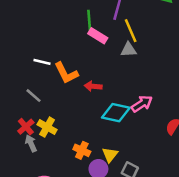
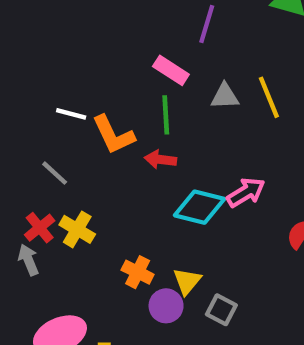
green line: (89, 21) -> (166, 115), moved
yellow line: (131, 31) -> (269, 97), moved
gray arrow: (31, 143) -> (28, 260), moved

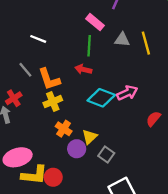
orange L-shape: (113, 135) -> (49, 79), moved
yellow cross: (77, 229) -> (53, 102), moved, turned 30

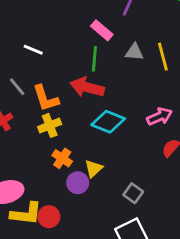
red arrow: (83, 69) -> (87, 87), size x1.6
pink arrow: (127, 93) -> (160, 116), moved
gray square: (106, 154) -> (133, 193), moved

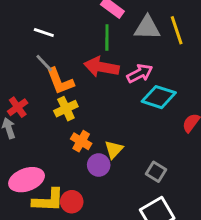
gray triangle: (134, 52) -> (147, 28), size x1.4
gray line: (17, 87) -> (44, 63), moved
pink arrow: (160, 116) -> (140, 73), moved
cyan diamond: (108, 122) -> (159, 97), moved

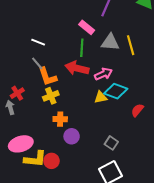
orange cross: (81, 141) -> (60, 119), turned -32
yellow triangle: (114, 149) -> (101, 97), moved, turned 32

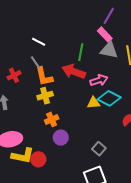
pink rectangle: (87, 27) -> (105, 35), moved
red cross: (17, 93) -> (14, 75), moved
orange cross: (60, 119) -> (52, 119), turned -32

